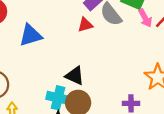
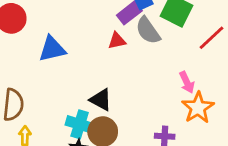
pink arrow: (145, 18) -> (187, 82), moved

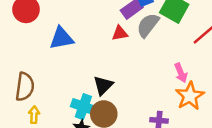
gray semicircle: (148, 31) -> (148, 25), turned 70
black triangle: (101, 100) -> (103, 85), turned 45

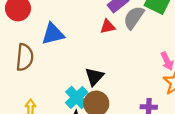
brown semicircle: (25, 87) -> (25, 57), moved
cyan cross: (83, 107) -> (77, 97), turned 30

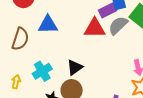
red triangle: (108, 27) -> (95, 28), size x1.6
cyan cross: (77, 97) -> (42, 71), moved

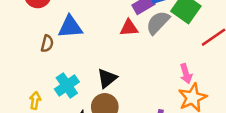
red triangle: (95, 28) -> (129, 28), size x0.7
brown semicircle: (20, 39) -> (47, 44), moved, size x0.6

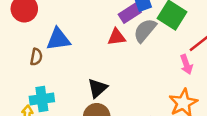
pink arrow: (186, 74) -> (186, 64), moved
cyan cross: (67, 85) -> (42, 99), moved, turned 30

